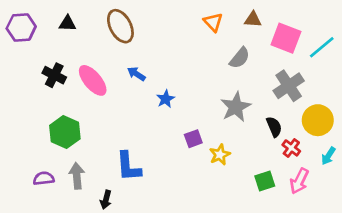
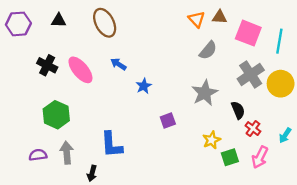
orange triangle: (213, 22) -> (197, 19), moved
cyan line: (322, 47) -> (279, 41), turned -40
yellow circle: (318, 120) -> (281, 84), moved
yellow star: (220, 155) -> (212, 140), moved

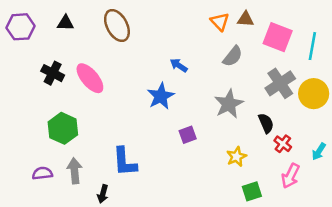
blue arrow: (118, 64) -> (179, 65), moved
blue star: (144, 86) -> (161, 96), size x1.5
green square: (230, 157) -> (252, 191), moved

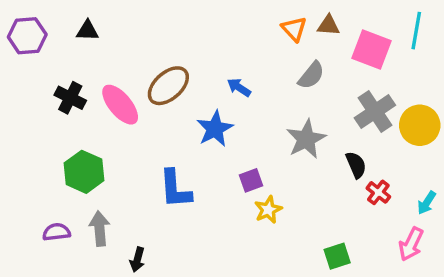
brown ellipse: (117, 25) -> (168, 86), moved, turned 76
cyan line: (312, 46) -> (416, 31), moved
yellow star: (236, 157) -> (268, 210), moved
blue L-shape: (125, 162) -> (175, 189), moved
pink arrow: (290, 176) -> (411, 244), moved

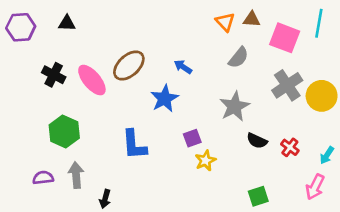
black semicircle: (356, 165) -> (257, 141), moved, turned 138

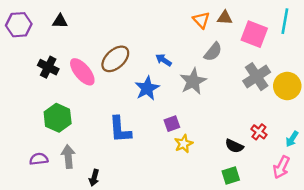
gray star: (234, 106) -> (193, 81), moved
black semicircle: (257, 141) -> (234, 146), moved

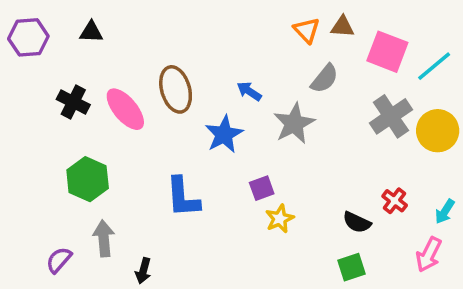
cyan line: (285, 21) -> (434, 66), moved, turned 40
brown ellipse: (115, 59) -> (176, 89), turned -64
purple semicircle: (39, 159) -> (59, 260), moved, turned -42

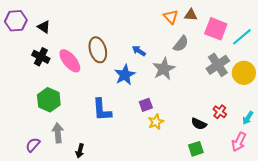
black triangle: (91, 32) -> (44, 27), moved, turned 32

